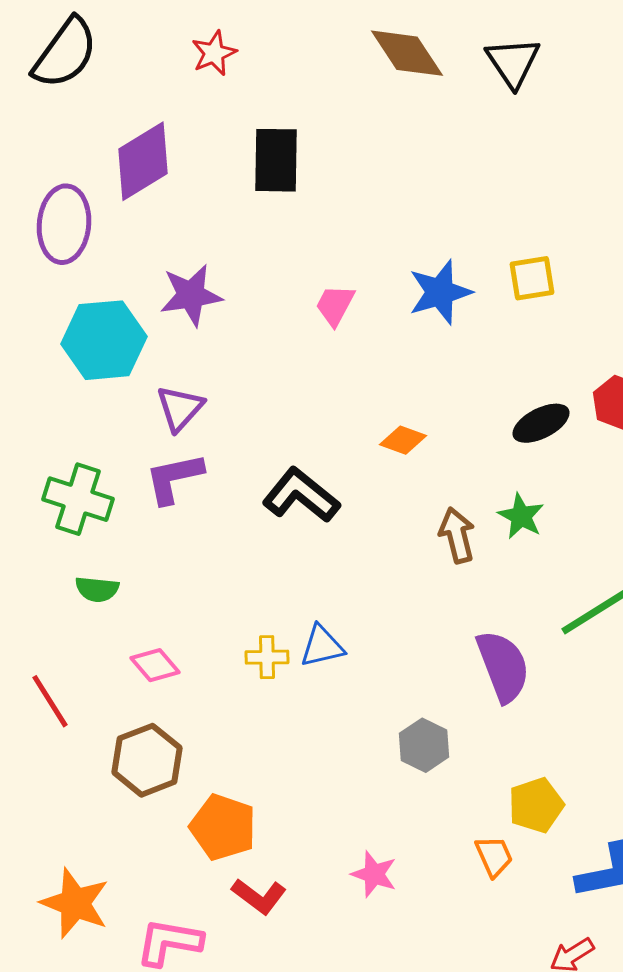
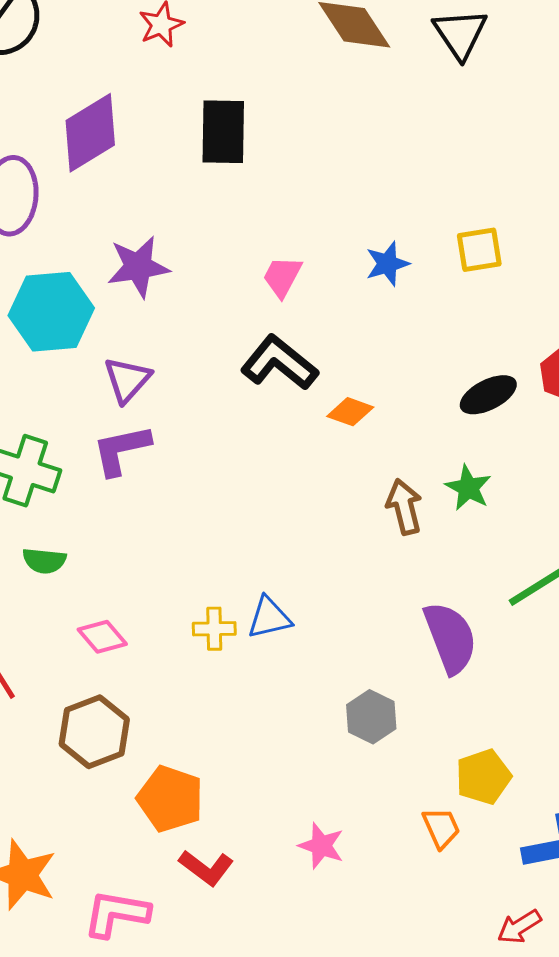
blue star: (440, 292) -> (387, 264), size x0.7
black L-shape: (301, 495) -> (279, 363), moved

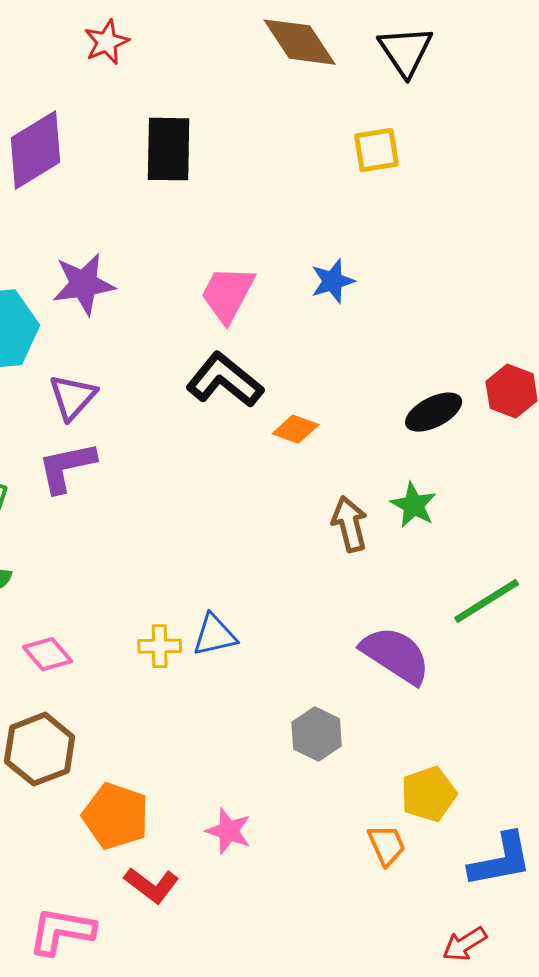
yellow square: (479, 250) -> (377, 150), moved
pink trapezoid: (282, 277) -> (228, 294), size x1.4
purple semicircle: (450, 638) -> (396, 655), turned -36
pink star: (321, 846) -> (229, 831), moved

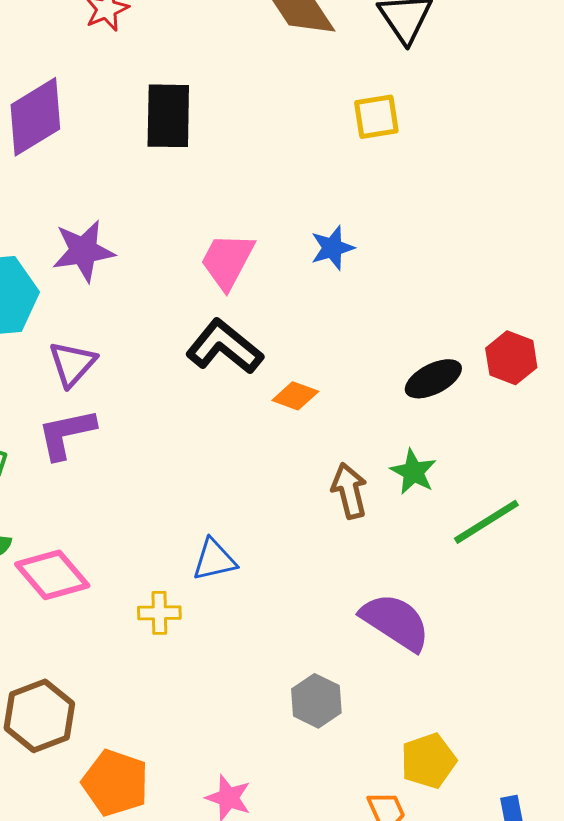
green line: (487, 601) -> (486, 522), moved
blue triangle: (215, 635) -> (214, 560), moved
pink diamond: (48, 654) -> (52, 575), moved, size x1.5

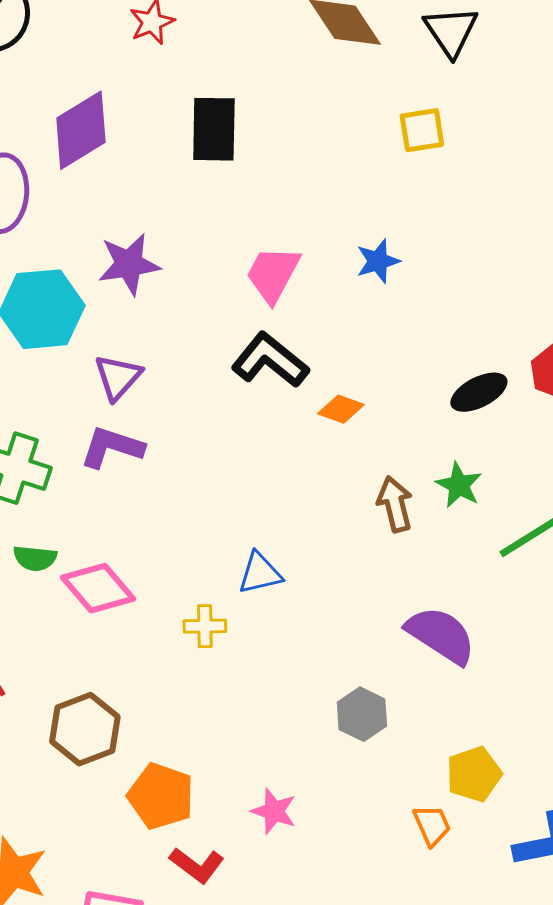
purple L-shape: (66, 434) -> (112, 447), turned 30

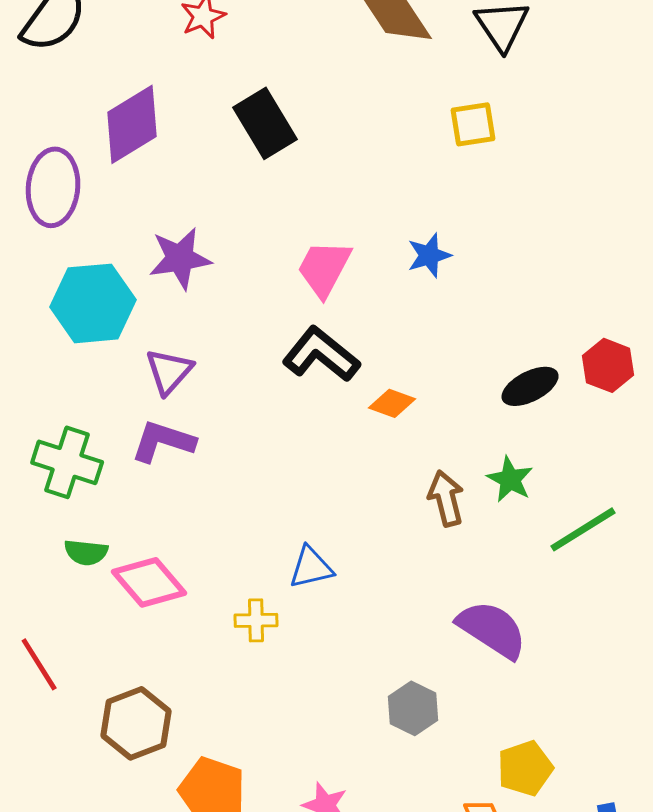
black rectangle: (214, 129) -> (265, 123), turned -32

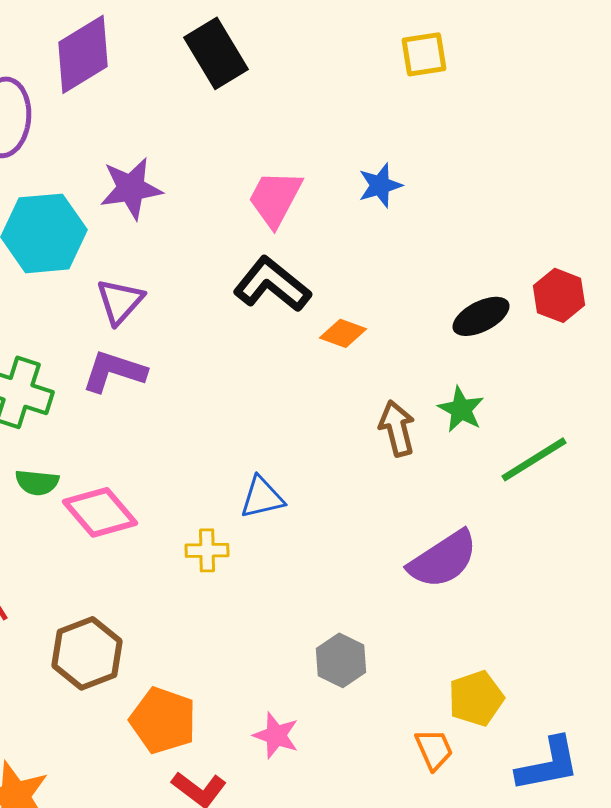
purple semicircle: (492, 629) -> (443, 559), turned 114
gray hexagon: (413, 708) -> (341, 660), moved

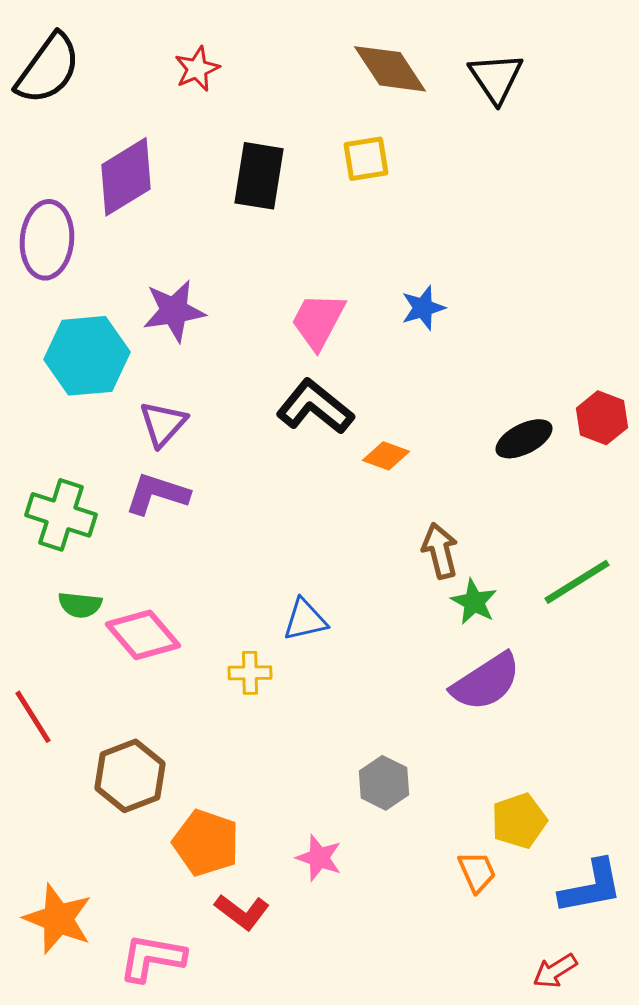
black rectangle: (216, 53) -> (259, 176), turned 40
yellow square: (424, 54) -> (366, 159), moved
green star: (461, 409) -> (474, 602), moved

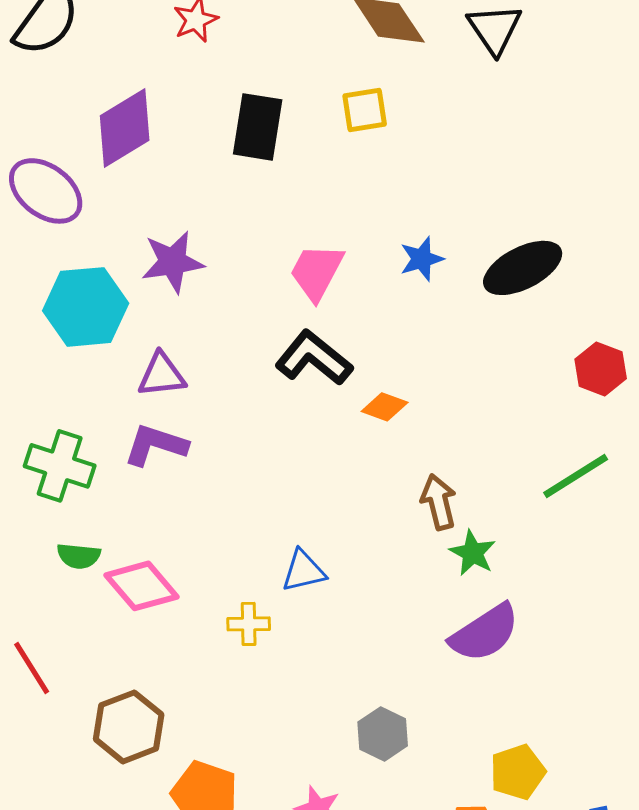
purple ellipse: (47, 240) -> (46, 191), turned -58
purple triangle: (163, 424) -> (162, 375), turned 42
black ellipse: (524, 439) -> (523, 268), moved, size x1.4
green line: (577, 582) -> (576, 476), moved

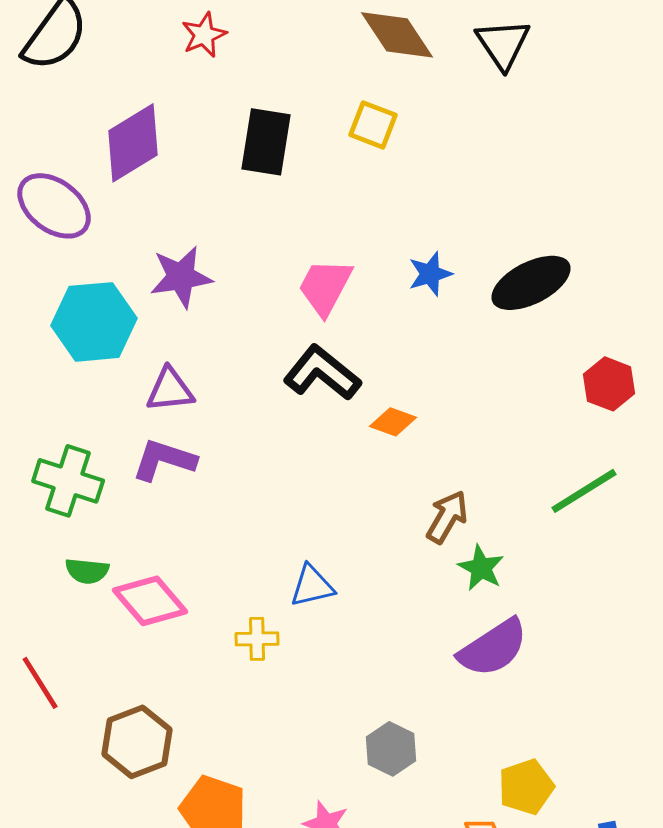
yellow square: (365, 110) -> (373, 125), turned 30
brown arrow: (439, 502) -> (447, 517), turned 44

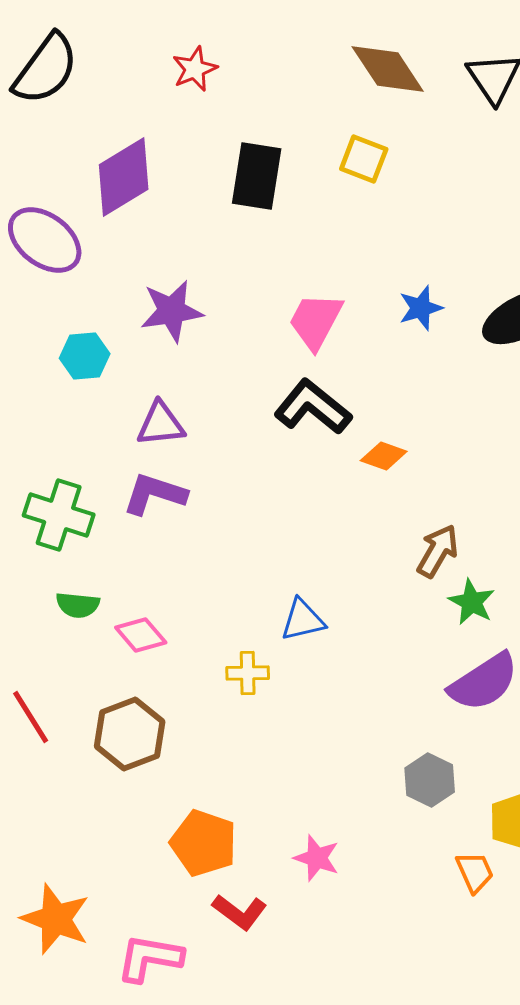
cyan hexagon: (94, 322) -> (85, 356), size x0.6
pink diamond: (150, 601) -> (141, 635), size x0.7
brown hexagon: (137, 742) -> (130, 734), moved
gray hexagon: (391, 749) -> (430, 780), moved

